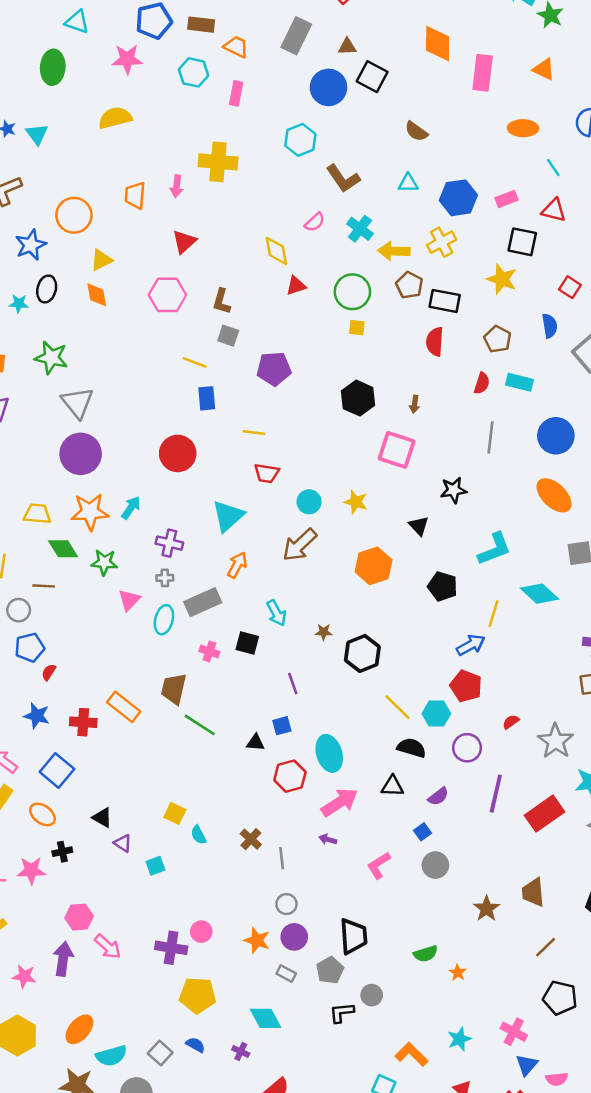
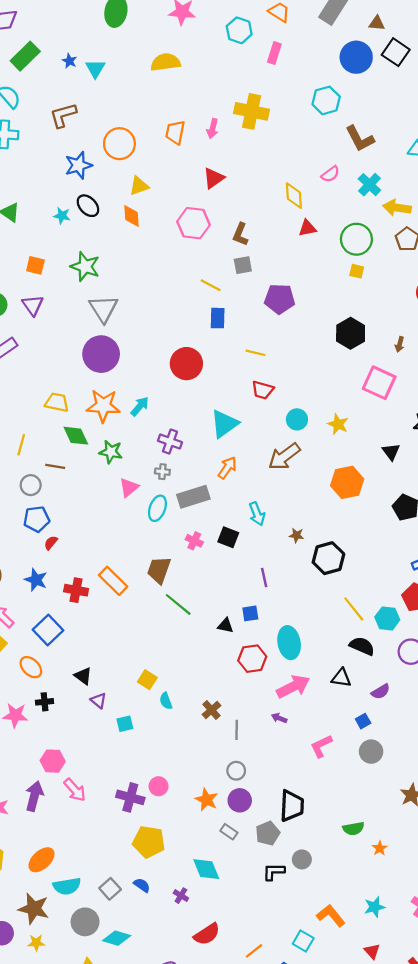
black ellipse: (47, 289) -> (88, 206), turned -65
gray square: (228, 336) -> (243, 265), turned -36

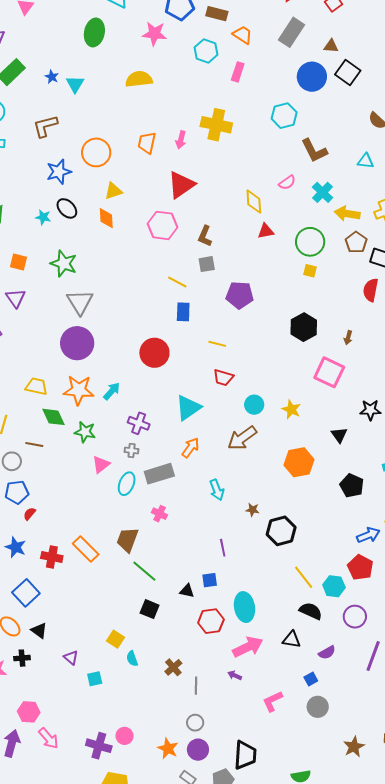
red triangle: (214, 178) -> (181, 185), size x1.4
black square: (228, 537) -> (150, 609), moved
black triangle: (83, 676) -> (39, 631), moved

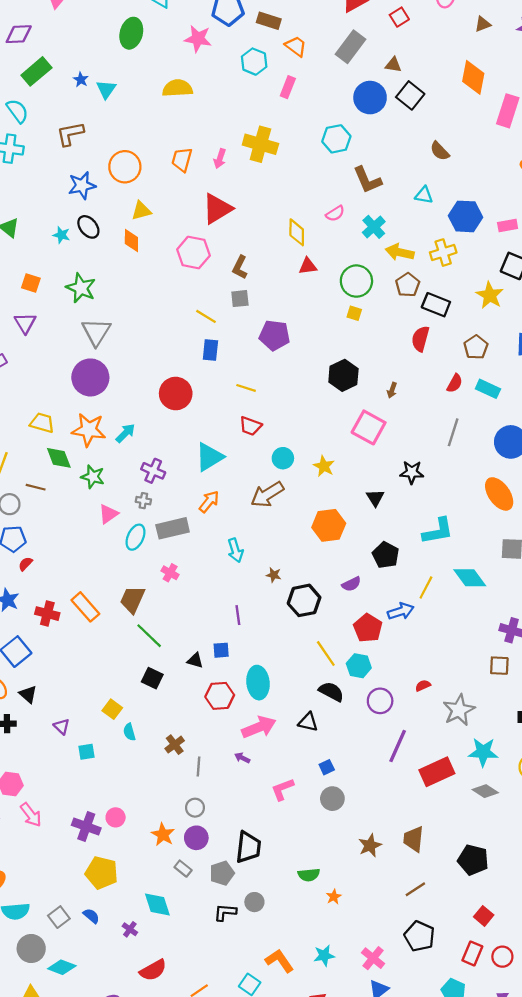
red pentagon: (360, 567) -> (368, 628), moved
purple semicircle: (327, 652) -> (351, 584), moved

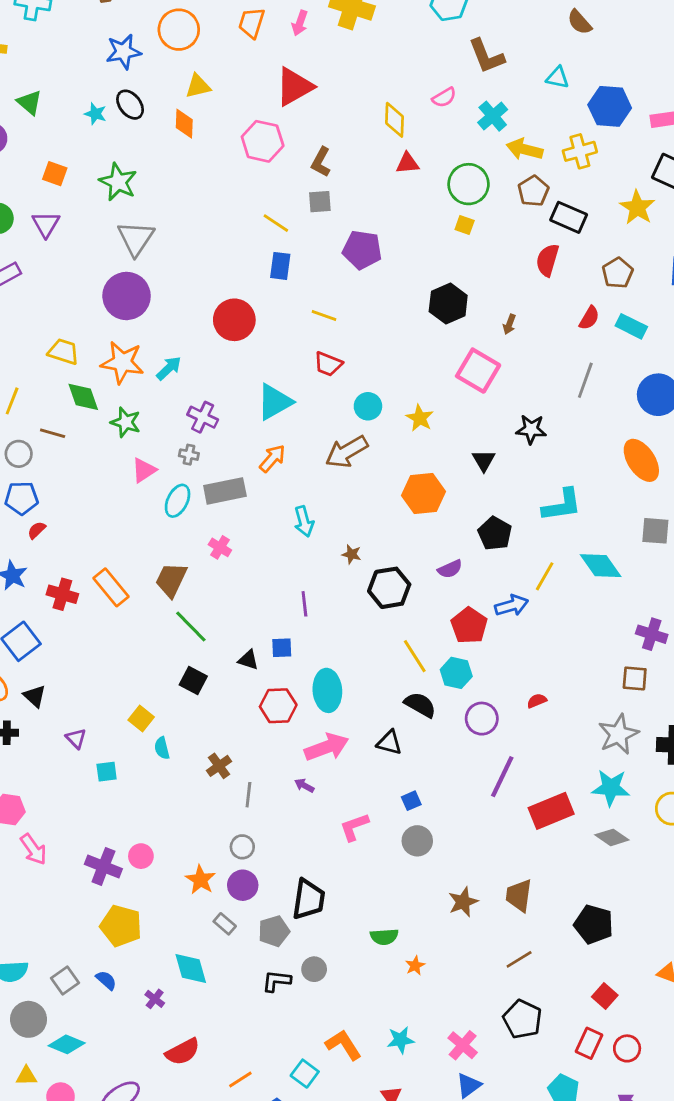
gray star: (459, 710) -> (618, 734), moved

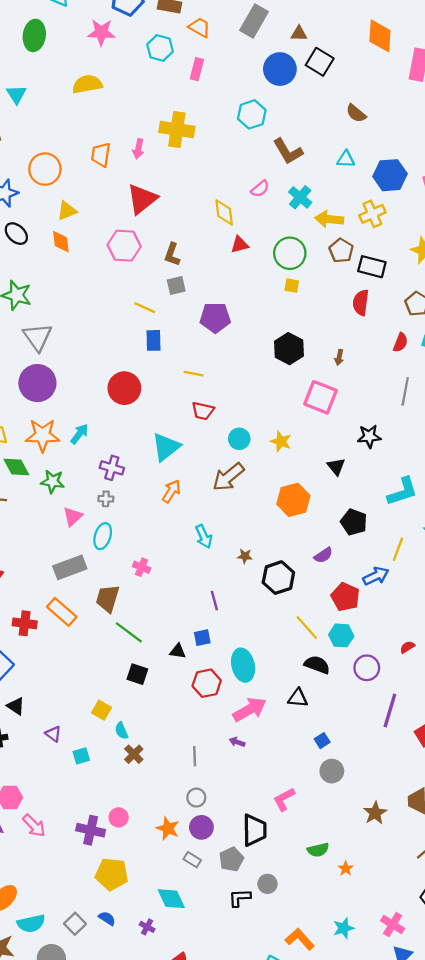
gray rectangle: (225, 491) -> (70, 567), moved
brown cross: (219, 766) -> (134, 754), moved
pink L-shape: (354, 827) -> (284, 799), moved

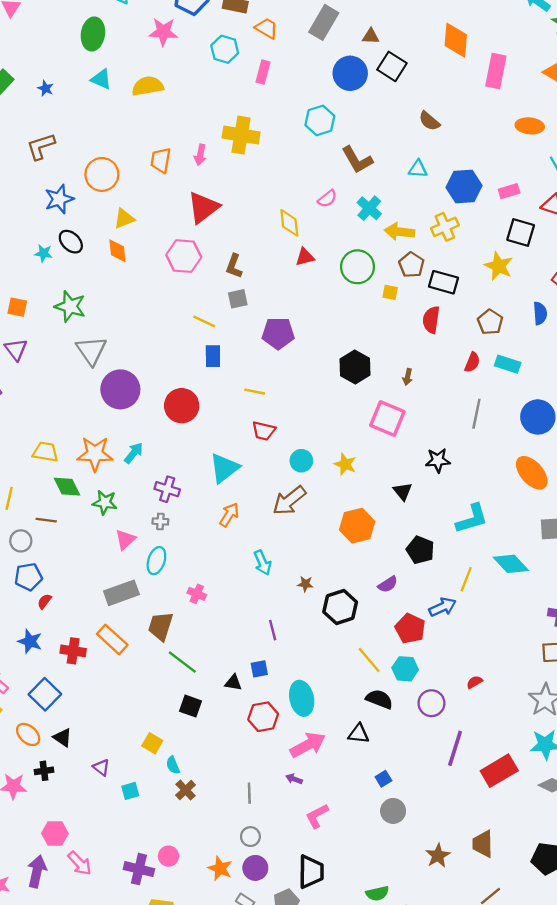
cyan triangle: (16, 94) -> (101, 79), moved, turned -35
yellow square: (292, 286) -> (390, 292), moved
purple circle: (37, 383) -> (120, 389), moved
pink L-shape: (284, 799) -> (317, 816), moved

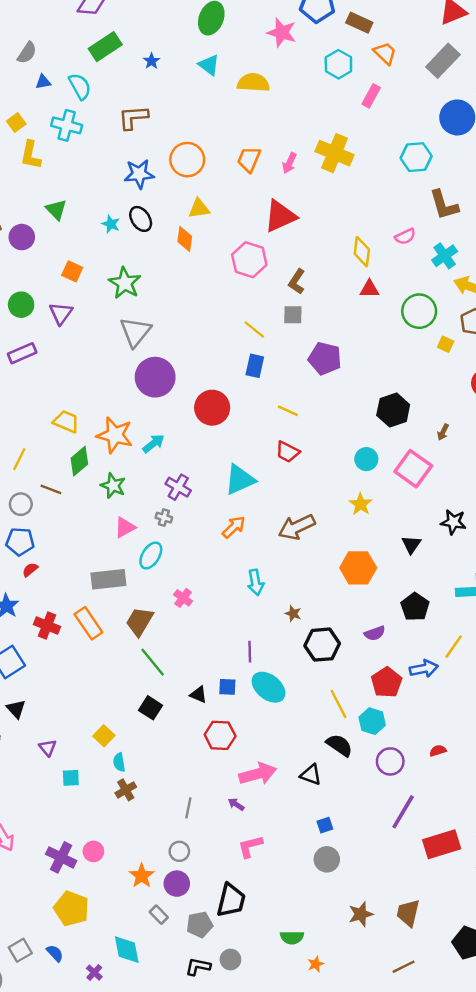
cyan circle: (301, 461) -> (366, 459), moved
green diamond: (67, 487) -> (79, 461), turned 64
cyan ellipse: (302, 698) -> (269, 687), moved, turned -52

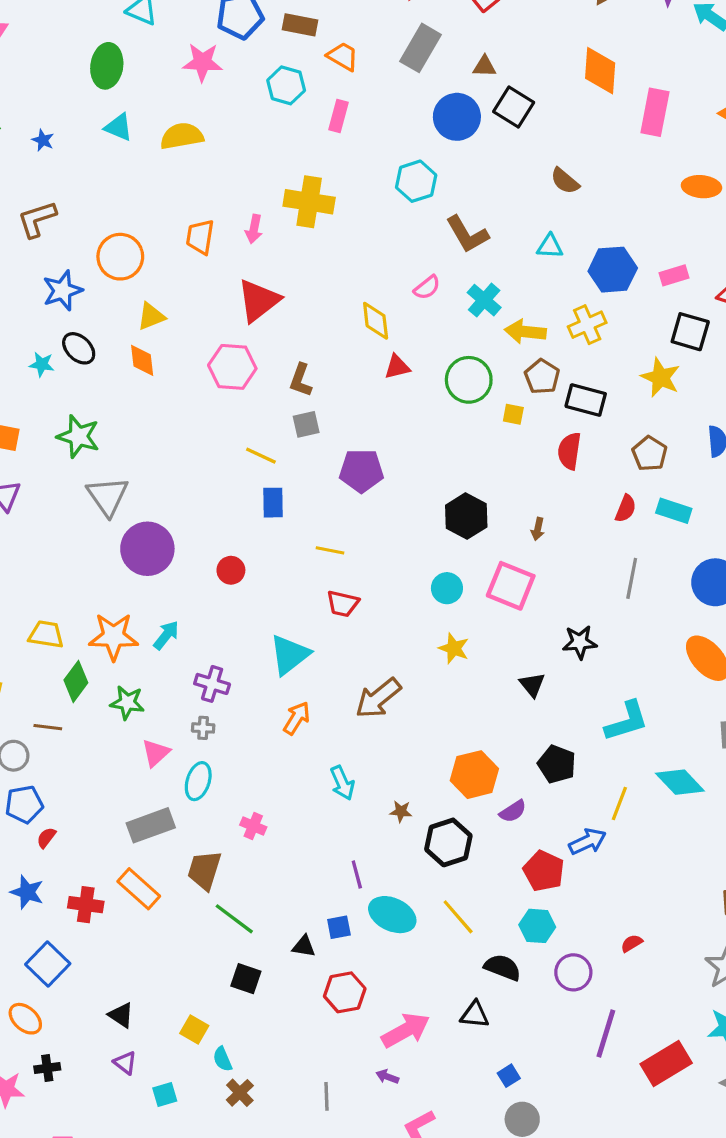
red circle: (212, 408) -> (231, 570), size x0.6
orange hexagon: (358, 568) -> (474, 775), moved
yellow line: (339, 704) -> (458, 917), moved
black triangle: (16, 709) -> (121, 1015), moved

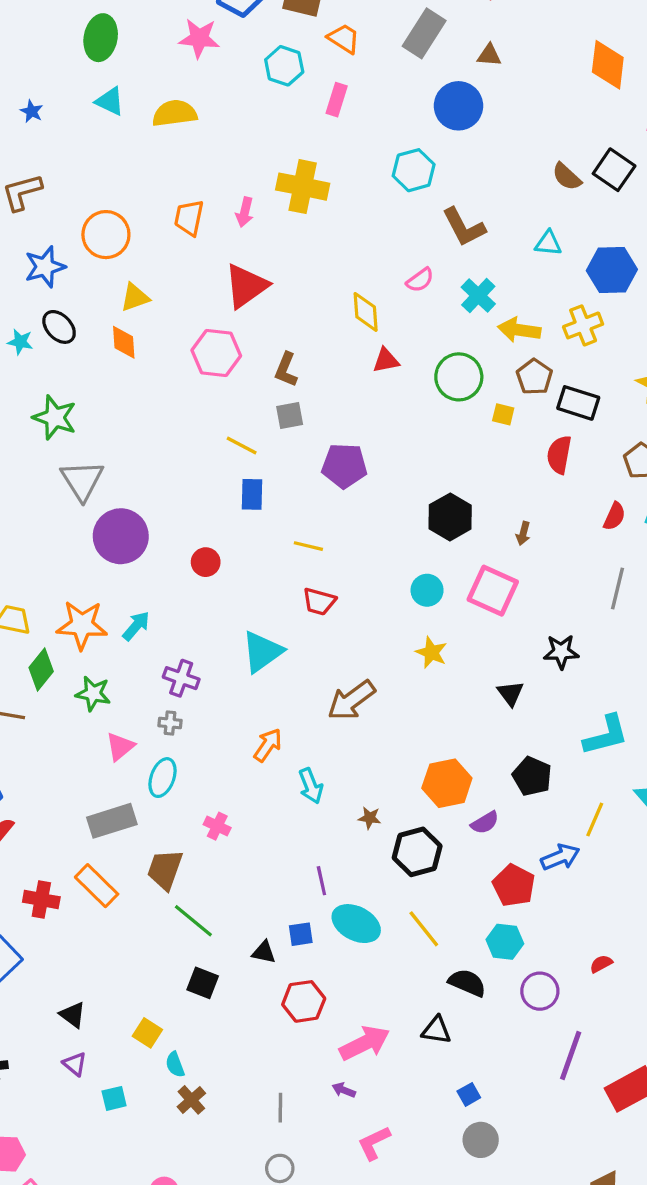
black square: (514, 107) -> (614, 170), moved
orange arrow: (297, 718) -> (268, 745), moved

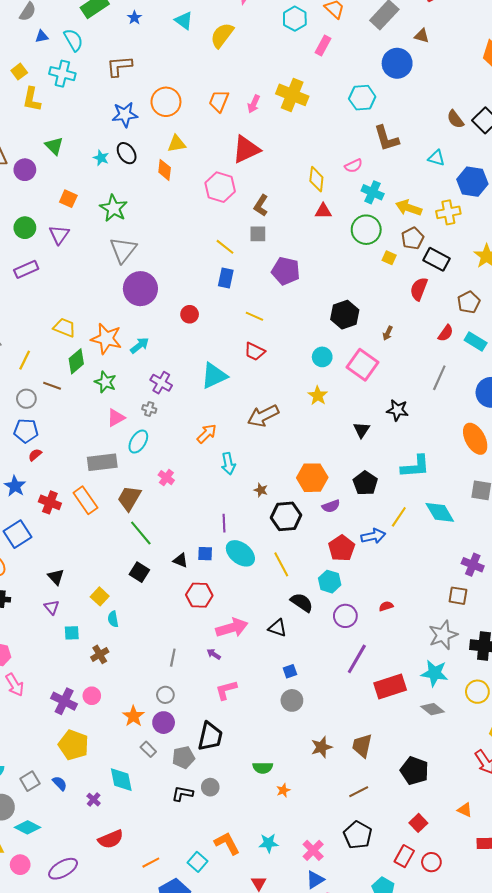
yellow semicircle: (175, 113) -> (222, 35), turned -56
cyan cross: (478, 296) -> (373, 192), moved, turned -30
brown cross: (191, 1100) -> (100, 654), moved

